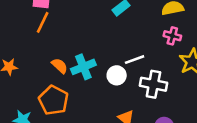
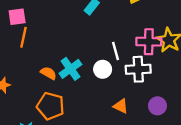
pink cross: (172, 36) -> (149, 42), moved, size x1.5
white line: (135, 60) -> (116, 51), turned -72

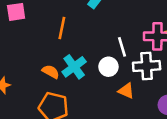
orange line: (23, 37) -> (62, 28), moved
orange triangle: (121, 106) -> (126, 91), moved

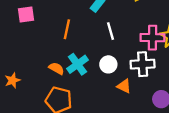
white line: (122, 47) -> (110, 31), moved

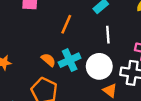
white circle: (108, 64) -> (99, 66), size x1.5

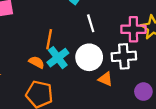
orange line: (66, 24) -> (49, 39), moved

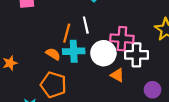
white line: (91, 23) -> (86, 25), moved
pink cross: (133, 29) -> (122, 39), moved
cyan cross: (58, 58) -> (74, 51), turned 30

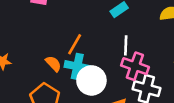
white line: (86, 25) -> (126, 45), moved
white circle: (103, 53) -> (91, 80), moved

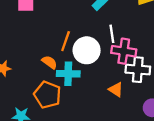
cyan cross: (77, 66) -> (68, 74), moved
white circle: (91, 80) -> (87, 50), moved

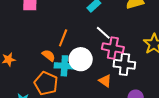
white line: (112, 34) -> (103, 33), turned -42
white circle: (87, 50) -> (81, 59), moved

